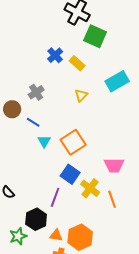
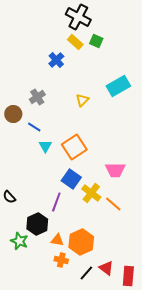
green square: (95, 36) -> (96, 41), size x0.6
yellow rectangle: (77, 63) -> (75, 42), moved
orange line: (112, 199) -> (113, 204), turned -30
green star: (18, 236) -> (19, 241), turned -30

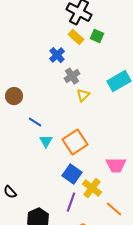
gray cross: (37, 97) -> (72, 76), moved
brown circle: (13, 114) -> (14, 96), moved
purple line: (56, 202) -> (71, 202), moved
orange line: (113, 204) -> (114, 209), moved

